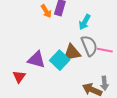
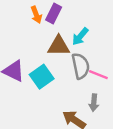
brown triangle: (72, 53) -> (59, 46), moved
gray arrow: (104, 83) -> (94, 103), moved

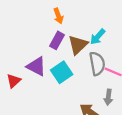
purple rectangle: (54, 14) -> (57, 40), moved
brown triangle: (59, 46) -> (78, 45), turned -45

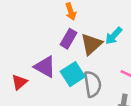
gray semicircle: (97, 64) -> (93, 84), moved

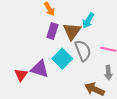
purple triangle: (45, 67) -> (40, 69), moved
gray semicircle: (93, 84) -> (83, 51), moved

